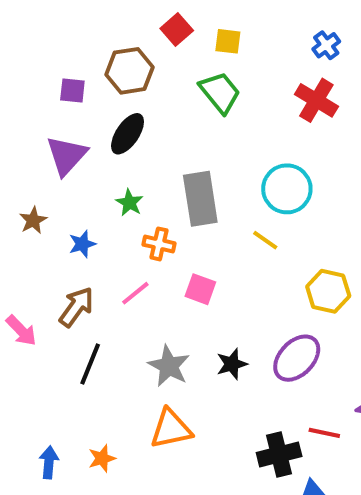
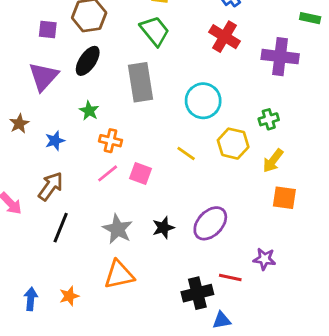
gray rectangle: (200, 199) -> (140, 82), moved
yellow line: (265, 240) -> (186, 154), moved
yellow hexagon: (328, 291) -> (233, 144), moved
pink line: (135, 293) -> (108, 173), moved

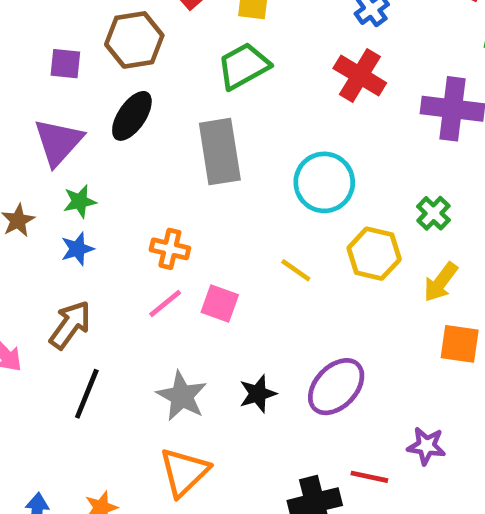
green trapezoid: (155, 31) -> (244, 66), turned -80
green star: (89, 111) -> (80, 201), moved, turned 30
green cross: (269, 119) -> (433, 213), turned -30
orange triangle: (119, 275) -> (184, 472), turned -32

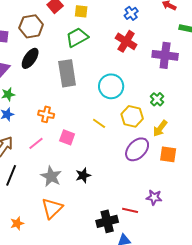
pink line: (165, 303) -> (36, 143), moved
purple ellipse: (336, 387) -> (137, 149), moved

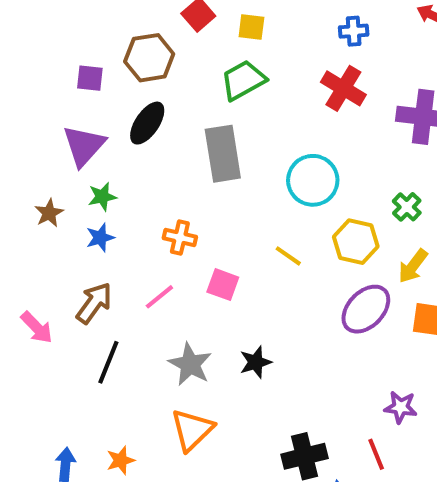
blue cross: (131, 13) -> (354, 31), turned 32
red line: (130, 210) -> (376, 454), moved, turned 56

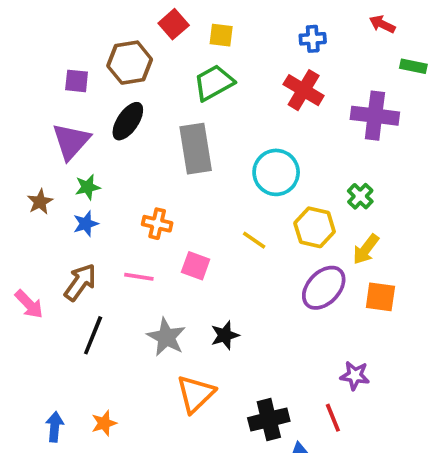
pink line: (159, 297) -> (139, 277), turned 48
orange triangle: (192, 430) -> (196, 394), moved

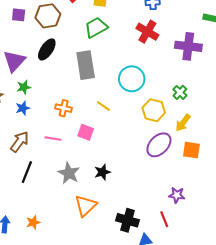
purple square: (77, 81) -> (19, 15), moved
yellow line: (254, 240) -> (103, 106), moved
black cross: (269, 419) -> (128, 220), turned 30

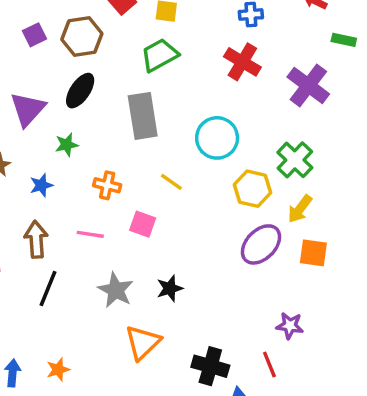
purple square: (19, 15) -> (34, 35), turned -32
purple cross: (188, 46) -> (308, 86), turned 30
green star: (24, 87) -> (67, 145), moved
green cross: (180, 92) -> (295, 160), size x1.5
brown arrow: (20, 142) -> (36, 239), turned -40

